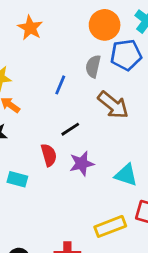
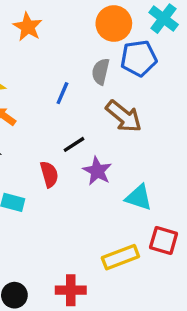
purple star: (82, 164) -> (97, 171), moved, turned -30

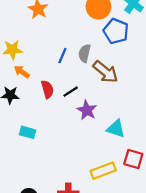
blue pentagon: (139, 58) -> (116, 31), turned 30
gray semicircle: (101, 72) -> (85, 53), moved
red semicircle: (49, 174) -> (47, 89), moved

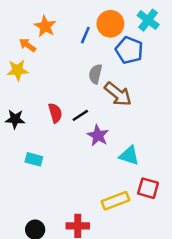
blue line: (62, 56) -> (85, 35), moved
orange arrow: (22, 72) -> (28, 45), moved

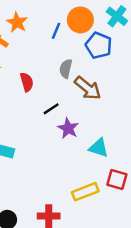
red semicircle: (55, 113) -> (27, 82), moved

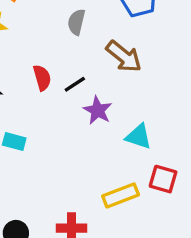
gray semicircle: (66, 69) -> (76, 22), moved
red semicircle: (27, 82) -> (42, 78), moved

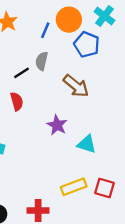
black line: (75, 84) -> (21, 73), moved
red square: (163, 179) -> (104, 188), moved

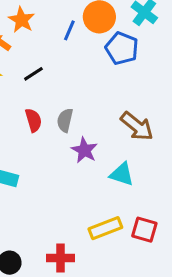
gray semicircle: (42, 61) -> (65, 120), moved
black line: (21, 73) -> (33, 74), moved
brown arrow: (76, 86) -> (137, 126), moved

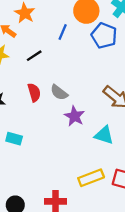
blue line: (69, 30) -> (63, 32), moved
gray semicircle: (65, 120) -> (59, 92), turned -66

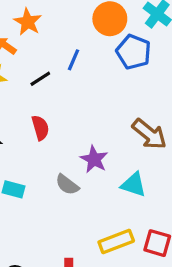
blue line: (63, 32) -> (74, 60), moved
gray semicircle: (59, 92) -> (67, 185), moved

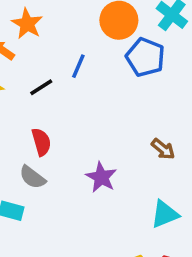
brown arrow: (149, 134) -> (163, 149), size x0.6
gray semicircle: (67, 185) -> (32, 177), moved
cyan triangle: (134, 185) -> (165, 214), moved, turned -40

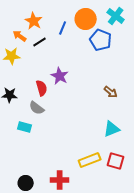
blue line: (78, 66) -> (63, 28), moved
black line: (41, 87) -> (40, 42), moved
purple star: (101, 177) -> (60, 76), moved

